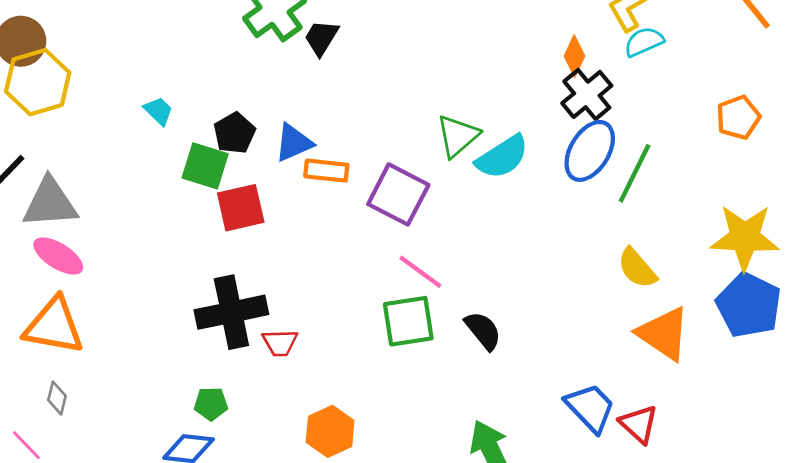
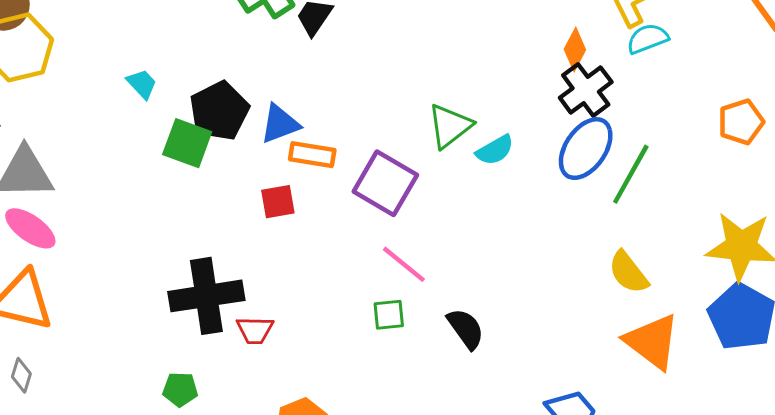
black pentagon: (234, 133) -> (219, 111), size x1.4
cyan semicircle: (502, 157) -> (495, 150), size x0.7
red square: (241, 208) -> (278, 202), moved, size x0.7
green square: (408, 321) -> (389, 315), size x0.6

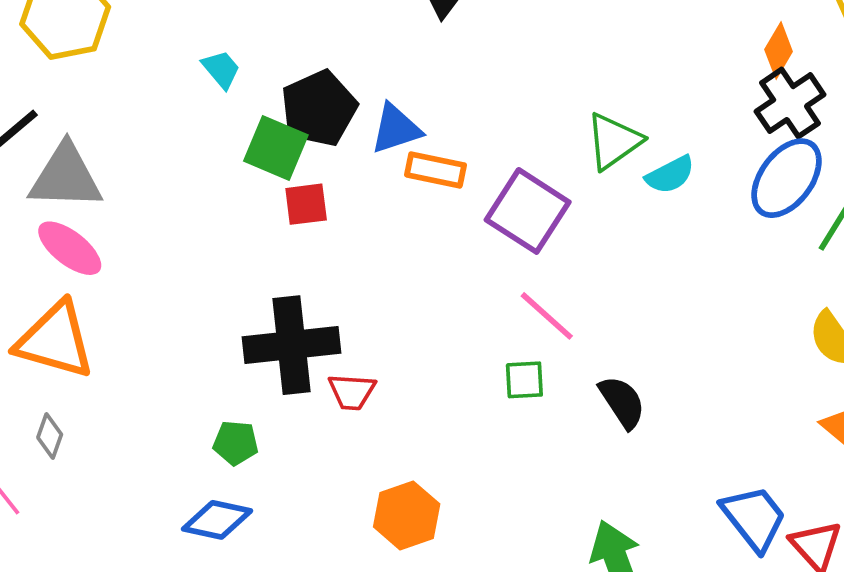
red square: (278, 202) -> (306, 204), moved
green pentagon: (180, 389) -> (236, 443), moved

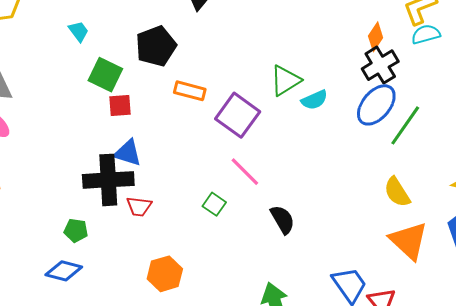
black pentagon: (319, 108) -> (156, 46), moved
blue triangle: (396, 129) -> (128, 153), moved, turned 32
green square: (524, 380) -> (214, 204), moved, turned 35

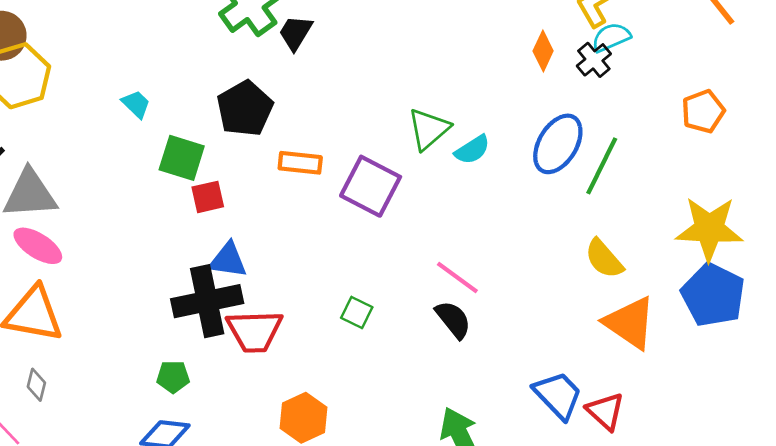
black cross: (380, 65) -> (594, 60), moved, size x0.7
pink line: (245, 172) -> (457, 277), moved
red trapezoid: (139, 206) -> (255, 331), size x1.6

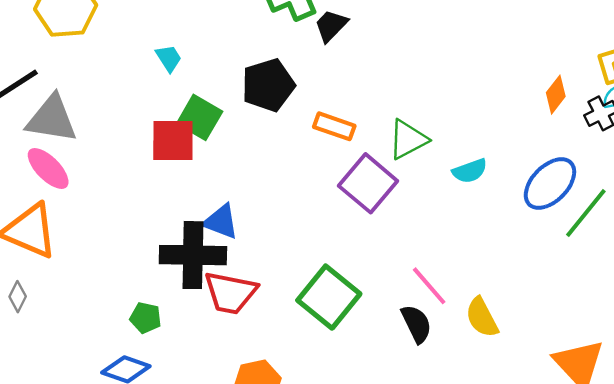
green triangle: (429, 129) -> (408, 139), moved
orange rectangle: (300, 163) -> (334, 126), moved
red square: (208, 197) -> (173, 141), moved, size x1.5
yellow semicircle: (604, 259) -> (482, 317), moved
green square: (357, 313) -> (329, 297), size x2.0

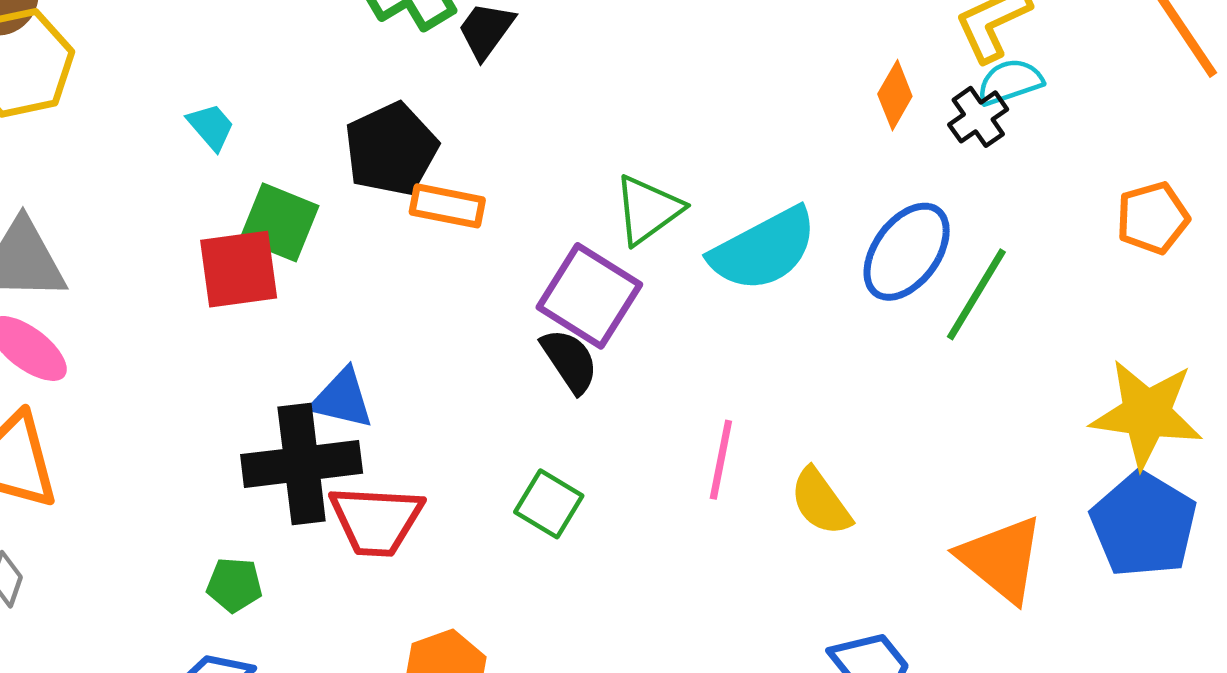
orange rectangle: (334, 126) -> (447, 206), moved
cyan semicircle: (470, 171) -> (764, 249), size x1.8
pink line: (429, 286) -> (721, 460), turned 60
green square: (329, 297) -> (549, 504), size x0.6
black semicircle: (416, 324) -> (570, 361), moved

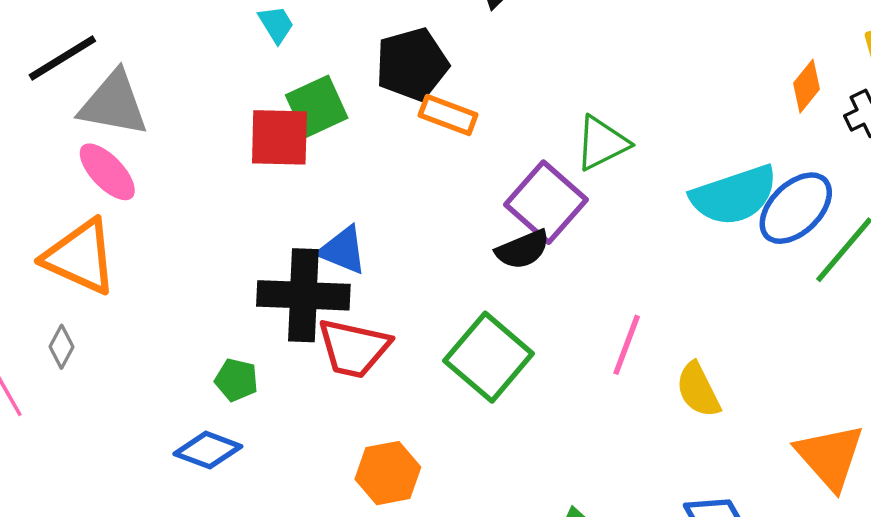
green square: (279, 222) -> (317, 107), turned 34
cyan semicircle: (764, 249) -> (734, 195), moved
black semicircle: (570, 361) -> (523, 250), turned 92
green square: (549, 504) -> (489, 357), size x1.6

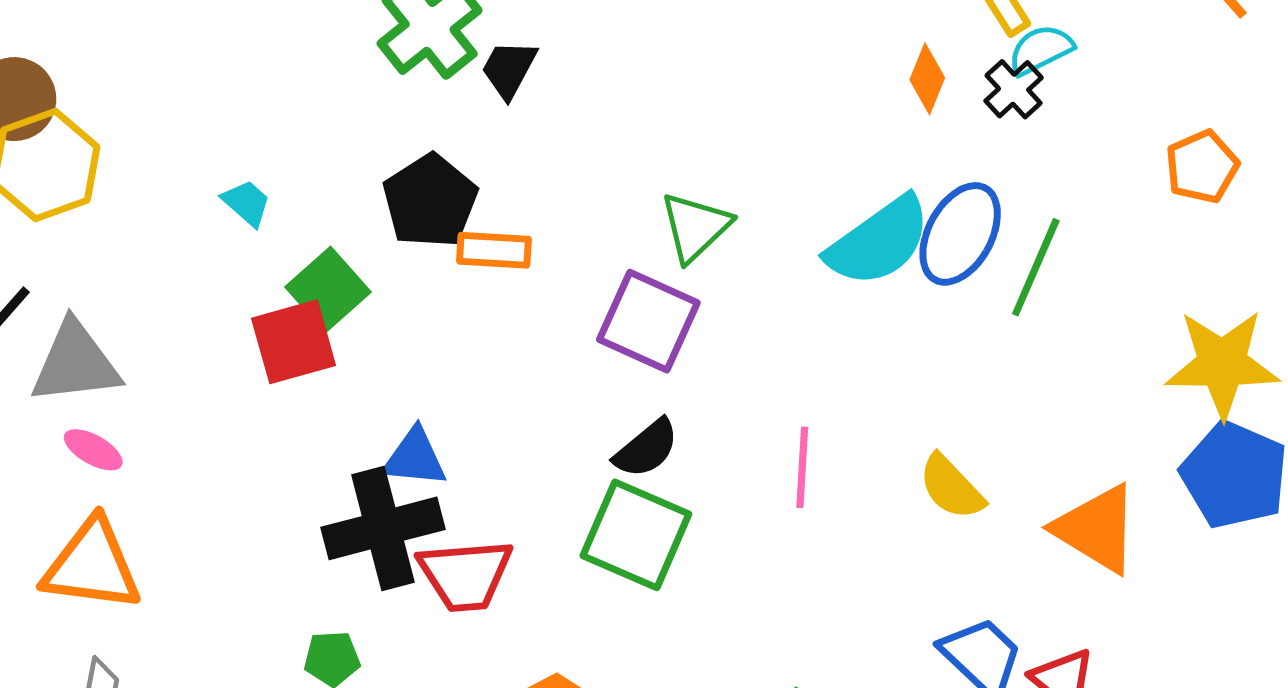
pink ellipse: (107, 172) -> (93, 450), size x0.7
black semicircle: (523, 250) -> (646, 449), moved
yellow semicircle: (698, 390) -> (951, 487), moved

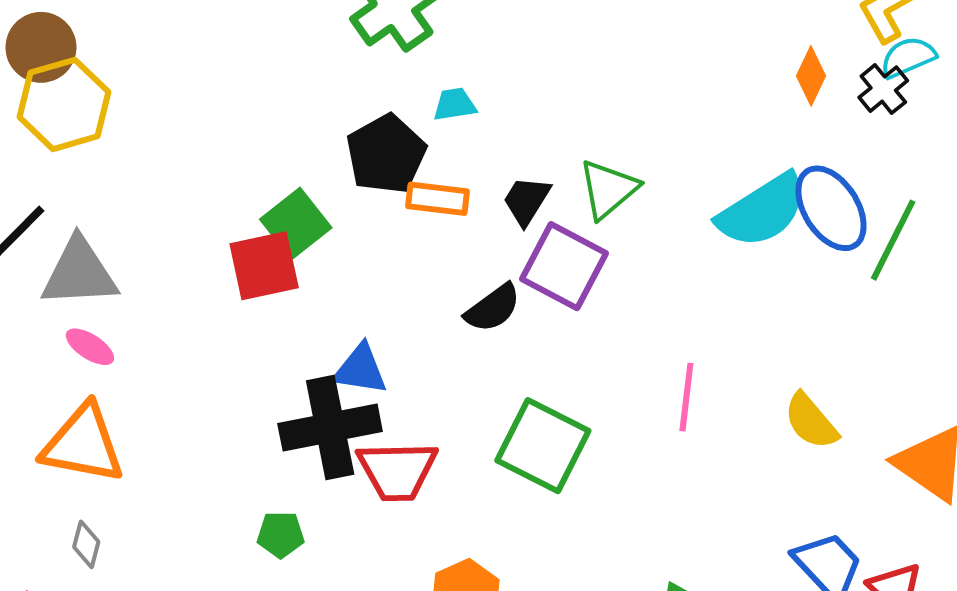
black trapezoid: (509, 69) -> (526, 200), moved
cyan trapezoid: (247, 203) -> (455, 104), moved, turned -54
blue ellipse: (960, 234) -> (831, 208), turned -64
black semicircle: (646, 449) -> (493, 308), moved

